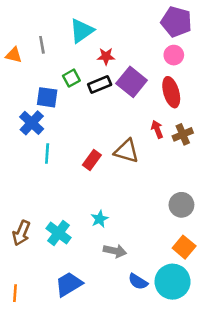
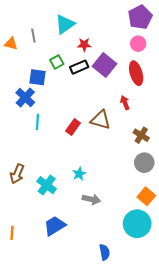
purple pentagon: (176, 22) -> (140, 17), turned 30
brown cross: (183, 134) -> (141, 135), moved, turned -35
brown arrow: (21, 233) -> (17, 174), moved
blue semicircle: (138, 282) -> (105, 252), moved, turned -133

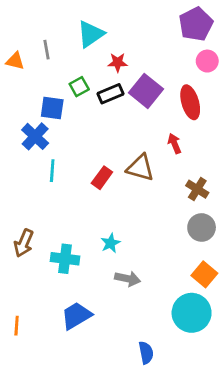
pink circle: (138, 44) -> (207, 61), moved
cyan cross: (47, 185) -> (65, 259), turned -30

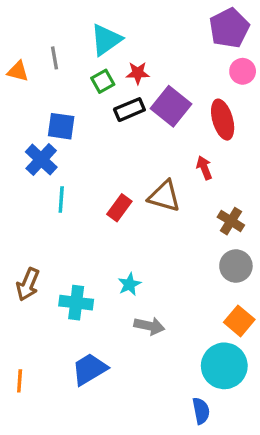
green square: (79, 87) -> (103, 81), moved
blue semicircle: (146, 353) -> (201, 411), moved

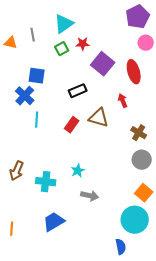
black rectangle: (129, 110) -> (78, 91), moved

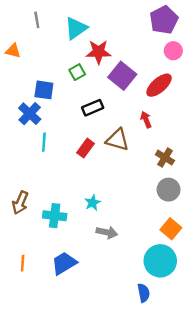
gray line: (33, 35) -> (37, 20), moved
red star: (83, 44) -> (99, 52), size x1.5
green square: (62, 49) -> (77, 72), moved
red ellipse: (134, 72) -> (159, 85), turned 65
orange line: (12, 229) -> (23, 263), moved

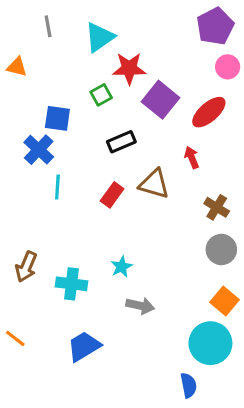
orange line: (23, 263) -> (15, 338), moved, turned -56

